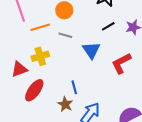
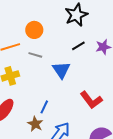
red L-shape: (121, 63) -> (91, 100), moved, turned -100
blue line: (74, 87) -> (44, 107), turned 40

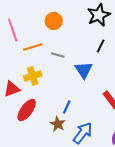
orange circle: (34, 30) -> (54, 21), moved
black line: (78, 46) -> (101, 46), turned -32

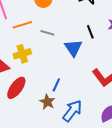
black line: (101, 46) -> (90, 32), moved, turned -48

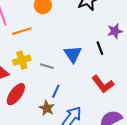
black line: (90, 32) -> (100, 48), moved
gray line: (47, 33) -> (47, 66), moved

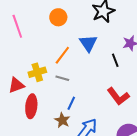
orange line: (22, 31) -> (62, 55), moved, turned -36
blue triangle: (73, 54) -> (88, 43), moved
red ellipse: (16, 94) -> (31, 106), turned -30

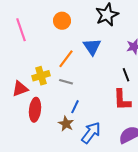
black line: (115, 60) -> (126, 75), moved
red L-shape: (118, 96) -> (122, 100), turned 35

